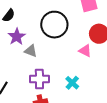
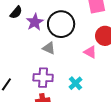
purple star: (17, 37) -> (35, 22), moved
gray triangle: (31, 51) -> (49, 48), moved

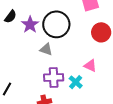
pink triangle: (90, 52) -> (90, 66), moved
purple cross: (43, 78) -> (54, 77), moved

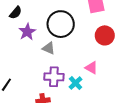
purple star: (30, 25) -> (27, 32), moved

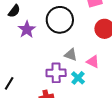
gray triangle: (49, 48) -> (71, 55), moved

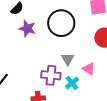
purple star: (27, 29) -> (27, 29), turned -30
gray triangle: (71, 55) -> (68, 59), turned 32

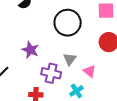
purple star: (27, 29) -> (30, 50), moved
cyan cross: (72, 83) -> (76, 91), moved

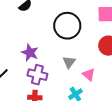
purple cross: (51, 73) -> (37, 75), moved

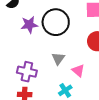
purple star: (30, 53) -> (29, 25), moved, turned -30

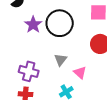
purple star: (29, 25) -> (33, 25), turned -30

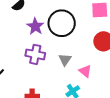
purple cross: (29, 71) -> (35, 54), moved

